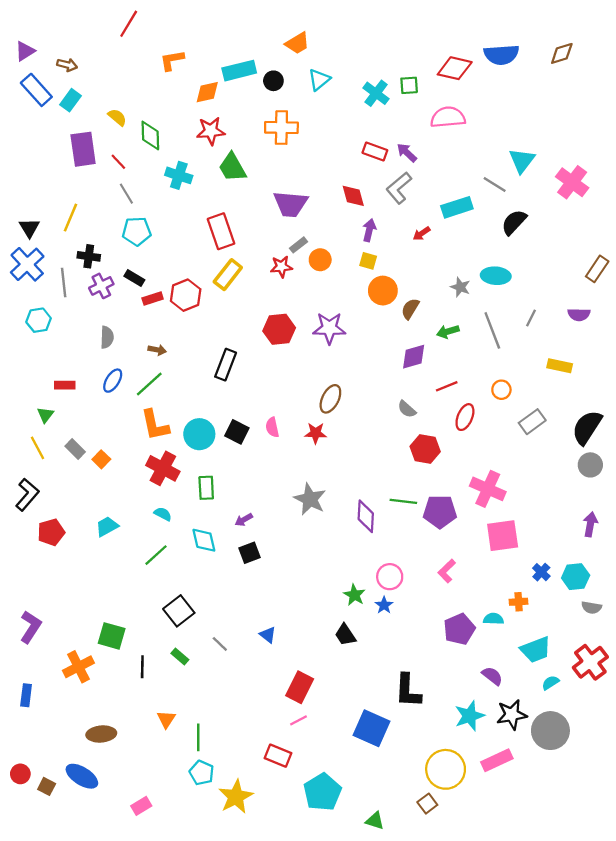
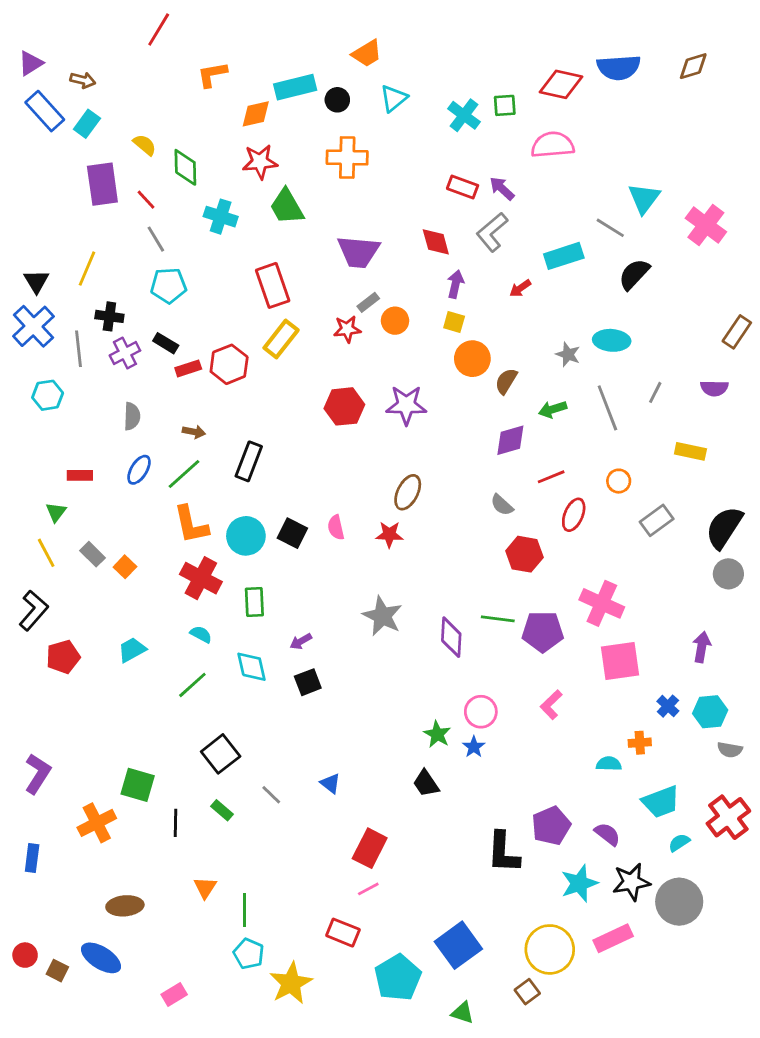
black rectangle: (226, 365) -> (249, 461), moved
purple arrow: (590, 524) -> (702, 647), moved
purple pentagon: (459, 629) -> (551, 826), moved
blue square: (371, 728) -> (458, 945), moved, turned 30

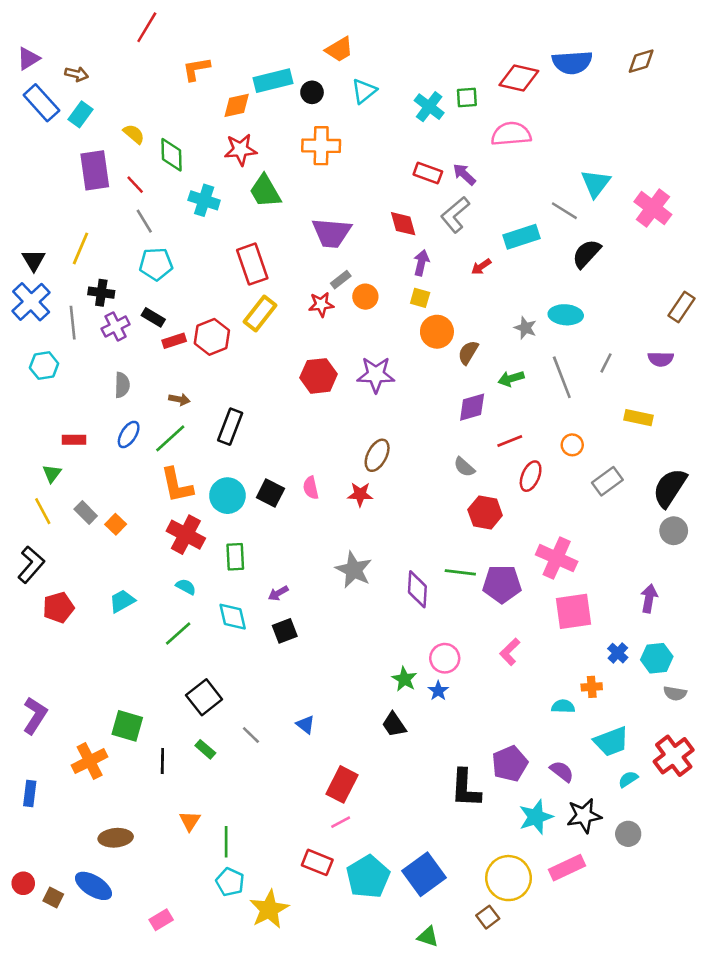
gray circle: (679, 902) -> (628, 834), size x0.6
cyan pentagon: (398, 978) -> (368, 877), moved

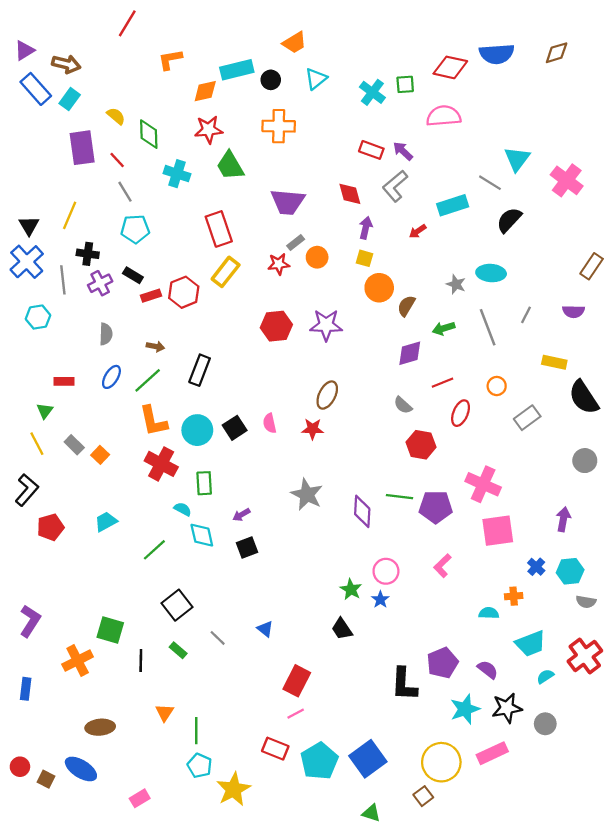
brown arrow: (77, 74) -> (66, 64), size x1.4
black semicircle: (670, 488) -> (584, 397), moved, turned -66
black square: (270, 493) -> (235, 428), turned 30
cyan semicircle: (186, 587) -> (183, 509), moved

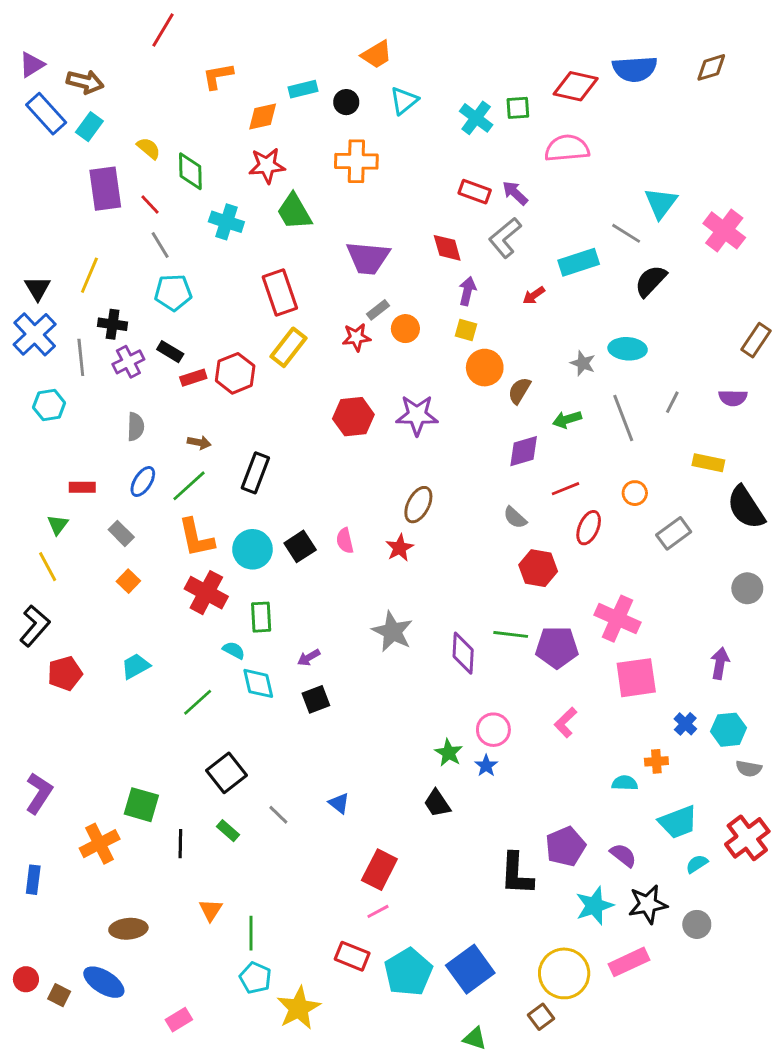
cyan rectangle: (237, 70) -> (303, 89), size x0.7
red star: (313, 429) -> (400, 548), turned -30
gray rectangle: (74, 445) -> (121, 533), moved

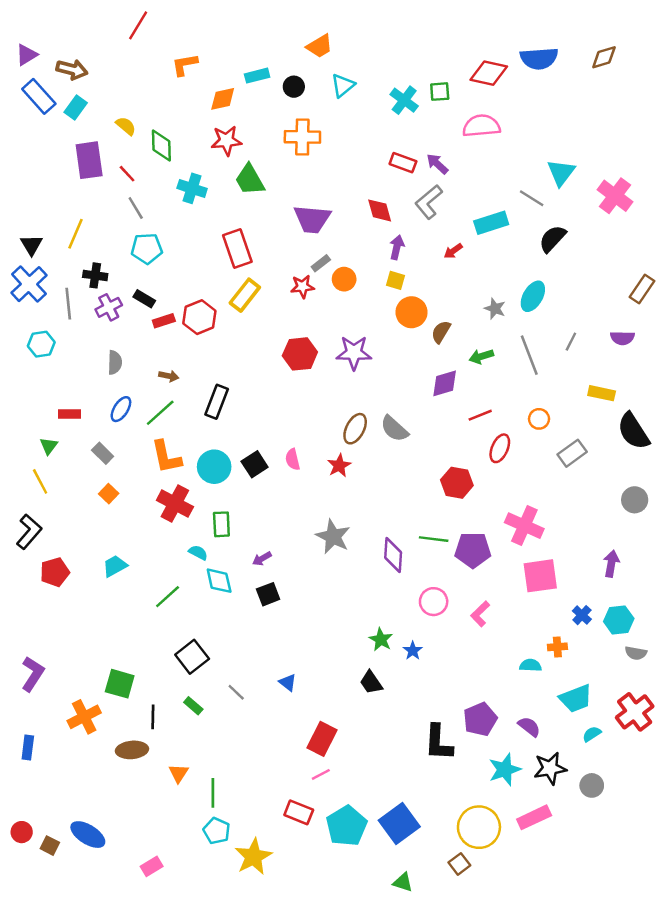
cyan ellipse: (628, 349) -> (533, 296), turned -64
gray semicircle: (515, 518) -> (394, 429), moved, size x1.4
pink circle: (493, 730) -> (434, 602), moved
brown ellipse: (128, 929) -> (132, 750), moved

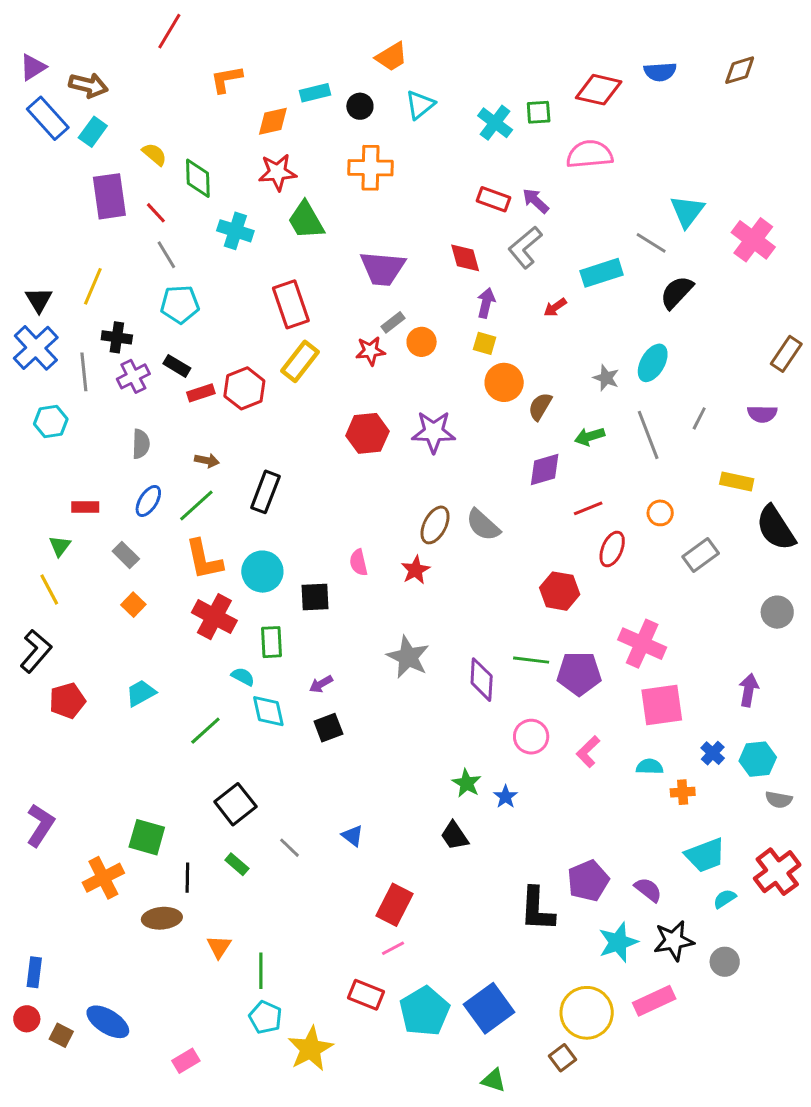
blue semicircle: (539, 58) -> (660, 72), size x0.7
black square: (255, 464) -> (315, 597), moved, turned 30
cyan semicircle: (530, 665) -> (650, 767), moved
blue rectangle: (28, 747) -> (34, 972), moved

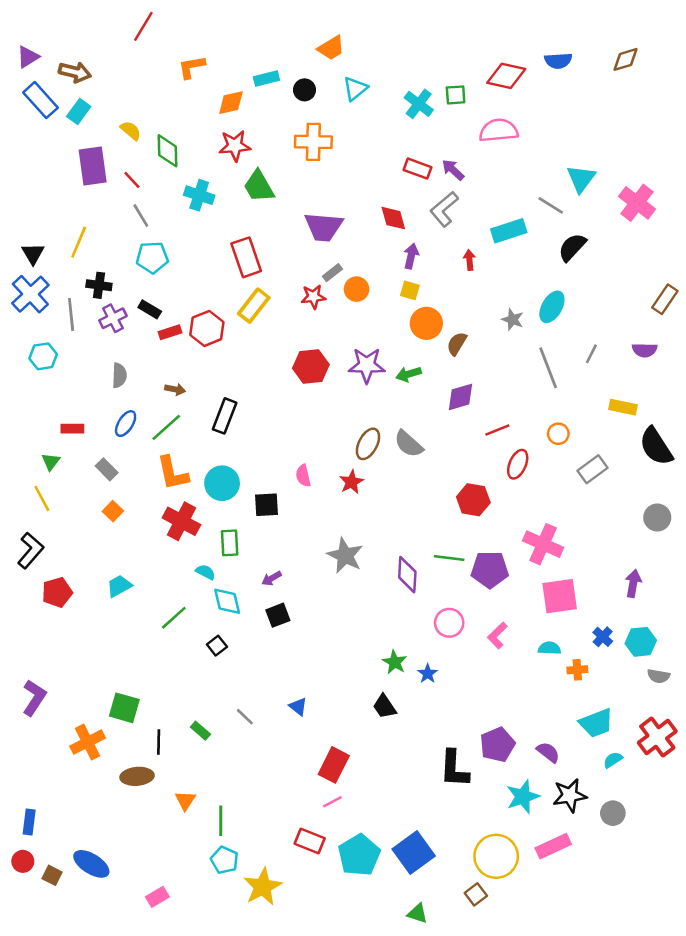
red arrow: (555, 307) -> (469, 260), turned 120
green arrow: (590, 436) -> (409, 374), moved
black square: (235, 804) -> (217, 646), moved, size x0.6

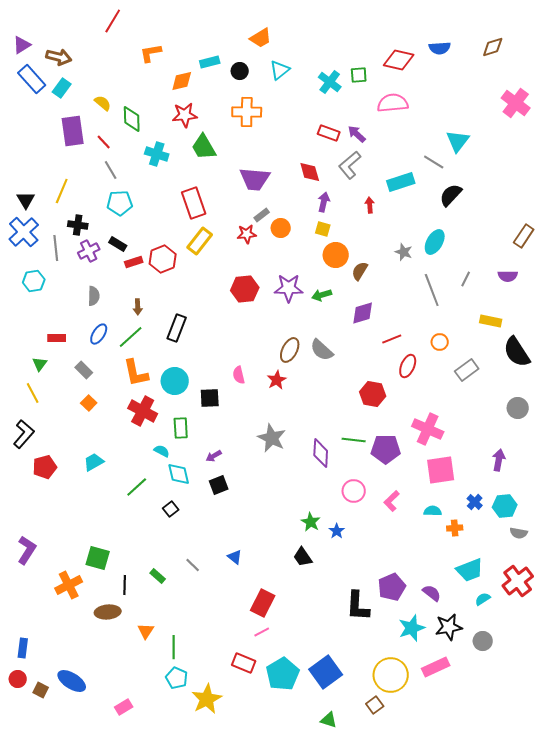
pink cross: (637, 203) -> (516, 103), moved
brown arrow: (175, 389) -> (138, 307), turned 77

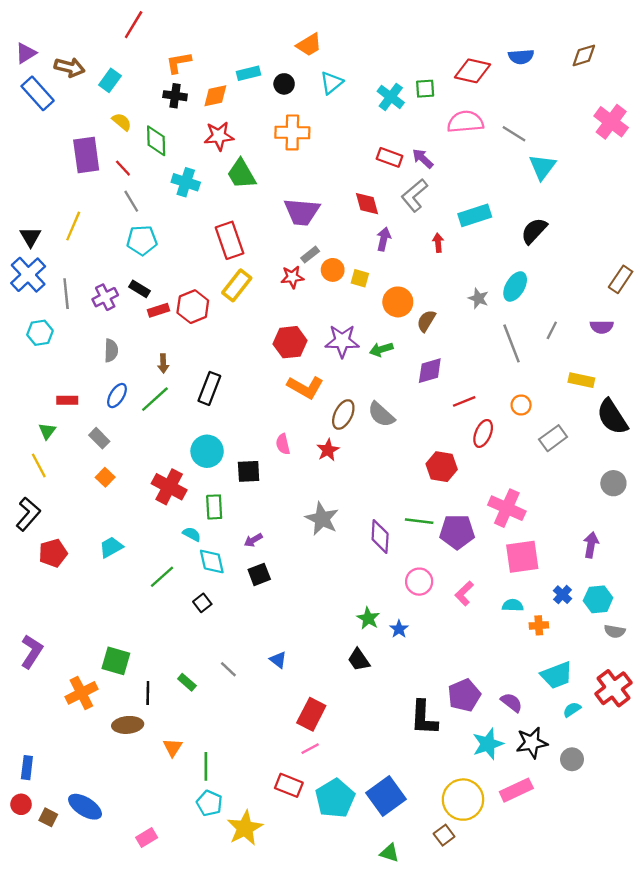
cyan rectangle: (62, 88) -> (110, 80), moved
gray line: (434, 162) -> (514, 134), moved
black cross: (78, 225) -> (175, 96), moved
yellow square: (323, 229) -> (360, 278), moved
orange L-shape: (136, 373) -> (305, 387), moved, turned -48

